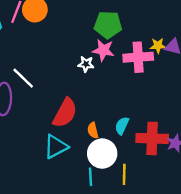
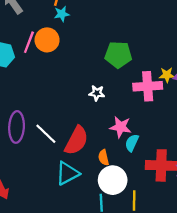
pink star: (103, 50) -> (121, 127), moved
white line: (23, 78) -> (46, 134), moved
cyan semicircle: (122, 126) -> (132, 143), moved

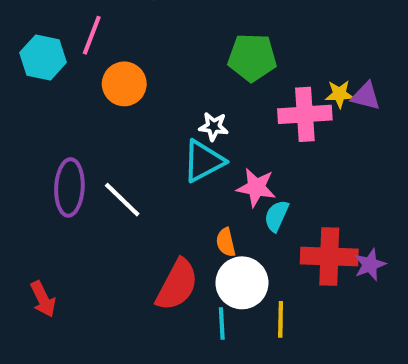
orange circle: (47, 40) -> (124, 84), moved
red semicircle: (76, 141) -> (177, 285), moved
cyan triangle: (67, 173) -> (203, 161), moved

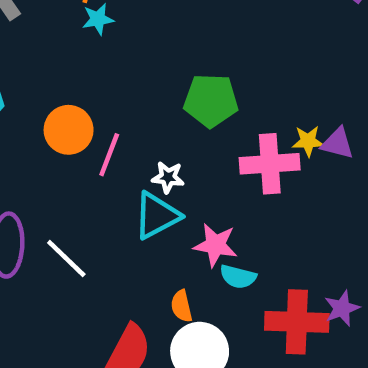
pink line: (92, 35) -> (109, 155), moved
cyan semicircle: (276, 216) -> (238, 277), turned -100
purple star: (370, 265) -> (342, 308), moved

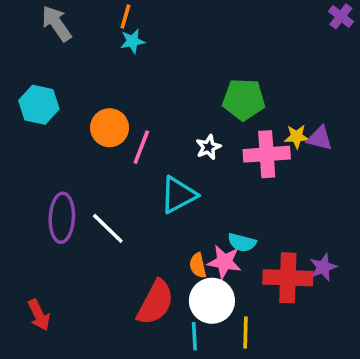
green pentagon: (211, 100) -> (244, 99), moved
white star: (168, 177) -> (208, 147), moved, turned -30
pink star: (215, 245) -> (224, 262), moved

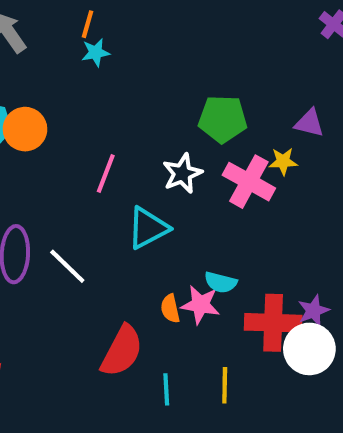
orange circle: (110, 128) -> (25, 129), moved
purple triangle: (320, 138) -> (309, 123), moved
white star: (208, 147) -> (182, 173), size x1.4
pink cross: (267, 154) -> (249, 182), turned 33
white circle: (212, 301) -> (309, 349), moved

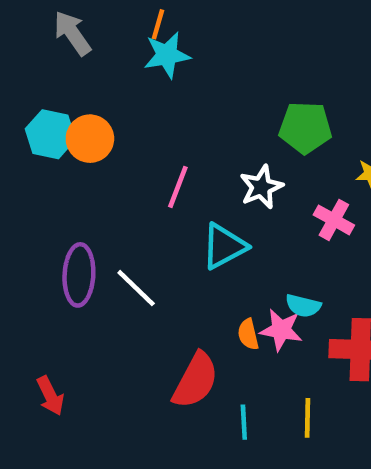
cyan star: (96, 52) -> (167, 55), size x1.5
pink cross: (249, 182) -> (334, 220), moved, size x0.7

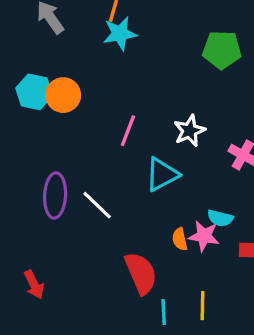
green pentagon: (305, 128) -> (222, 50), moved
red semicircle: (195, 380) -> (141, 273), turned -51
yellow line: (308, 418) -> (202, 306), moved
cyan line: (244, 422) -> (164, 312), moved

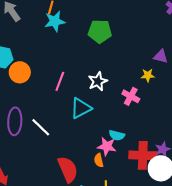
green pentagon: (222, 50) -> (100, 31), moved
orange circle: (63, 95) -> (20, 72), moved
orange semicircle: (180, 239) -> (99, 160), moved

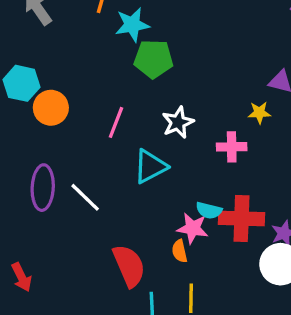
cyan star: (55, 21) -> (132, 25), moved
green pentagon: (100, 31) -> (153, 59), moved
pink cross: (131, 96) -> (232, 147), turned -30
red cross: (143, 155) -> (241, 219), moved

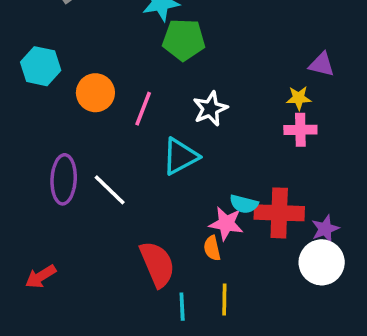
orange circle: (51, 108) -> (95, 93), moved
pink cross: (232, 147) -> (300, 130), moved
red arrow: (22, 277) -> (41, 277), turned 84

